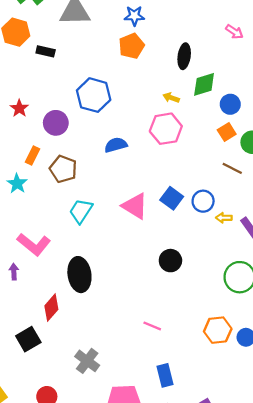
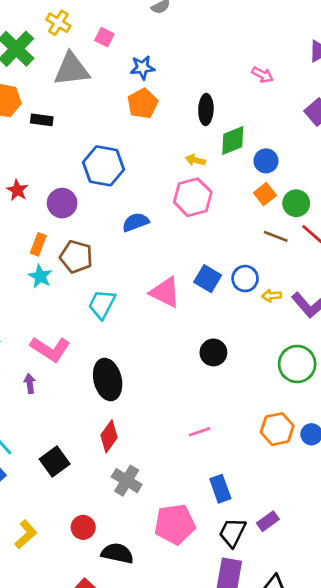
cyan star: (17, 184) -> (40, 276), moved
red diamond: (51, 308) -> (109, 436), moved
pink line: (152, 326) -> (199, 432), turned -36

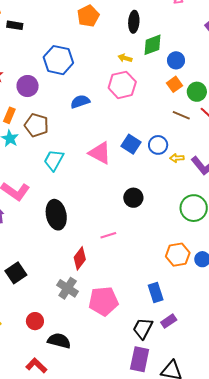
pink line: (199, 432) -> (108, 235), moved
red diamond: (109, 436) -> (80, 258), moved
blue rectangle: (220, 489) -> (156, 293), moved
pink pentagon: (175, 524) -> (103, 301), moved

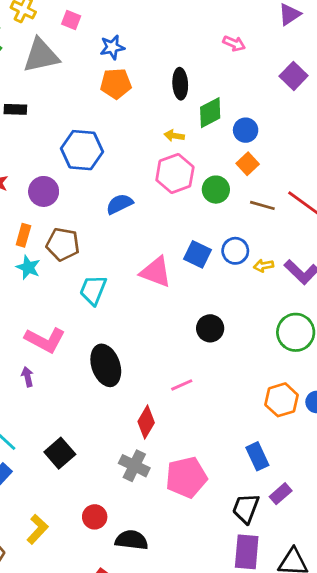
orange pentagon: (88, 16) -> (116, 84), turned 30
green circle: (197, 92) -> (216, 190), moved

